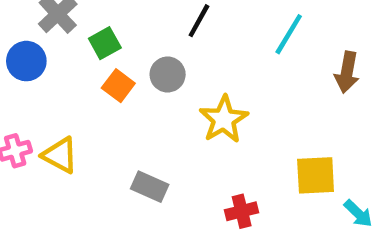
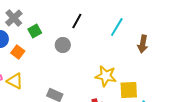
orange square: (118, 86) -> (18, 52), moved
yellow star: (224, 119) -> (106, 76), moved, turned -30

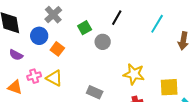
green square: (35, 31) -> (85, 28), moved
yellow star: (106, 76) -> (134, 74), moved

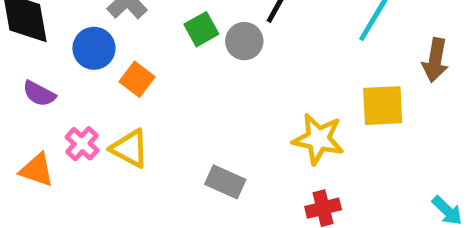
gray circle: (103, 42) -> (244, 41), moved
pink cross: (34, 76) -> (82, 144), turned -32
yellow square: (169, 87) -> (383, 106), moved

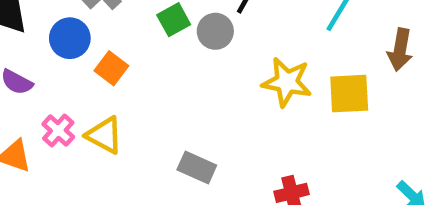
yellow star: (318, 139) -> (287, 82), moved

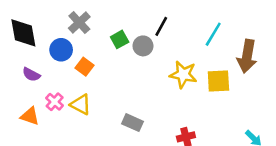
brown arrow: (400, 50) -> (247, 56), size x1.4

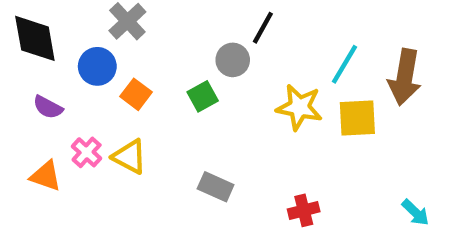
cyan line: (213, 34) -> (344, 64), moved
green square: (120, 39) -> (203, 96), moved

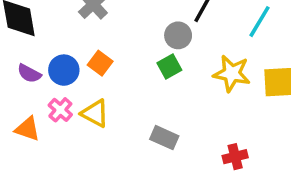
cyan line: (344, 64) -> (259, 22), moved
blue circle: (97, 66) -> (64, 70), moved
green square: (203, 96) -> (169, 67), moved

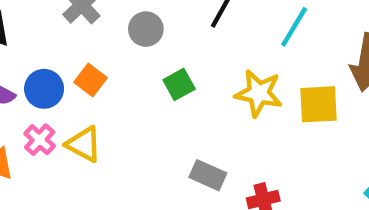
gray circle: (178, 35) -> (146, 29), moved
gray rectangle: (164, 138) -> (208, 175), moved

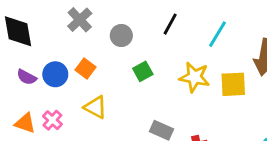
pink cross: (40, 140) -> (52, 120), moved
yellow triangle: (84, 144) -> (95, 107), moved

